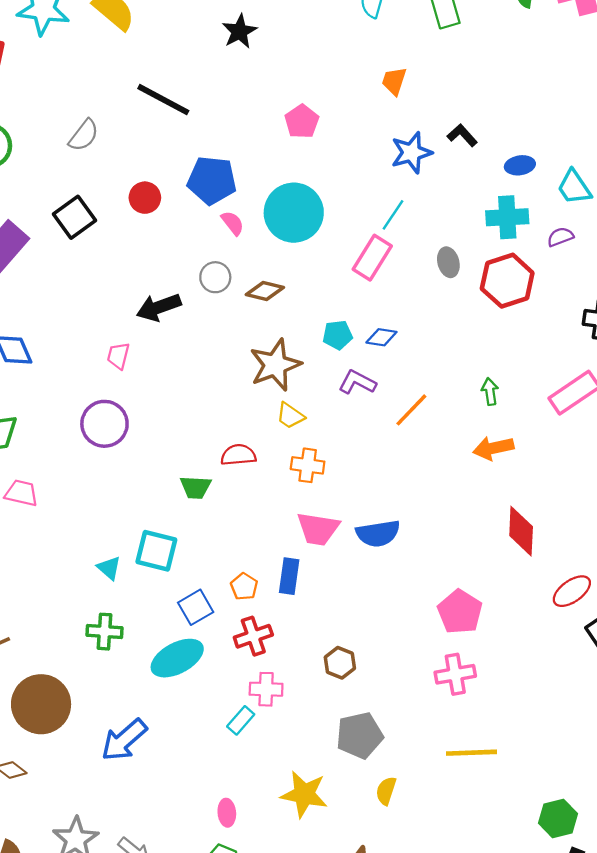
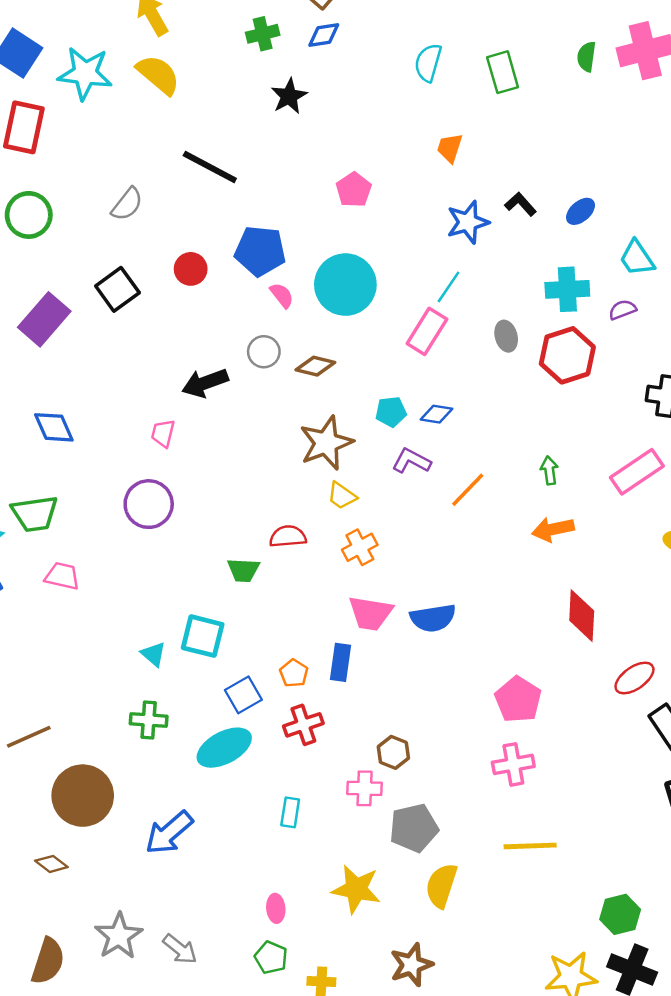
blue ellipse: (520, 165) -> (581, 211), moved, turned -32
orange cross: (308, 465) -> (360, 547), turned -36
pink cross: (266, 689) -> (365, 788), moved
cyan rectangle: (241, 720) -> (290, 812), turned -32
yellow semicircle: (386, 791) -> (441, 886), size x1.5

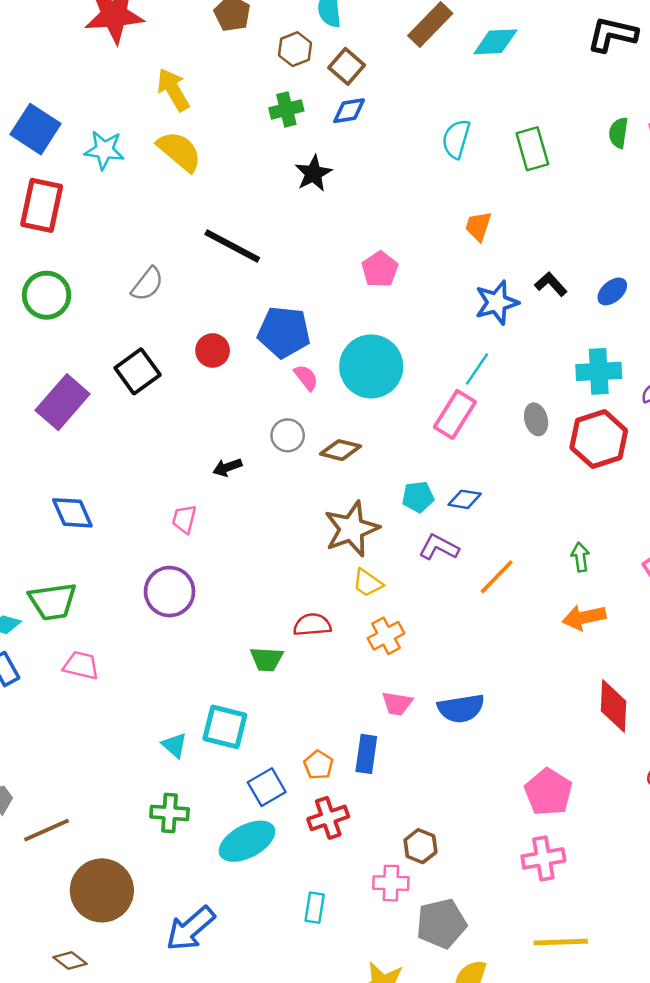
cyan star: (85, 73) -> (104, 150), size x0.7
black arrow: (205, 383) -> (227, 467), size x0.6
pink trapezoid: (371, 613) -> (397, 703), size x0.7

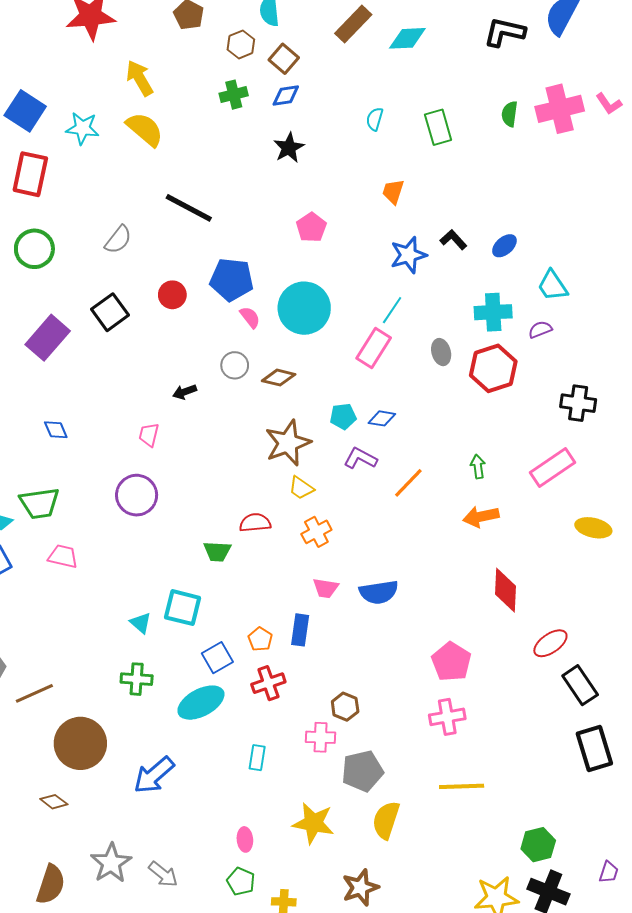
cyan semicircle: (456, 139) -> (375, 119), size x0.7
black star: (313, 173) -> (289, 148), moved
blue diamond: (72, 513) -> (56, 430), size x0.7

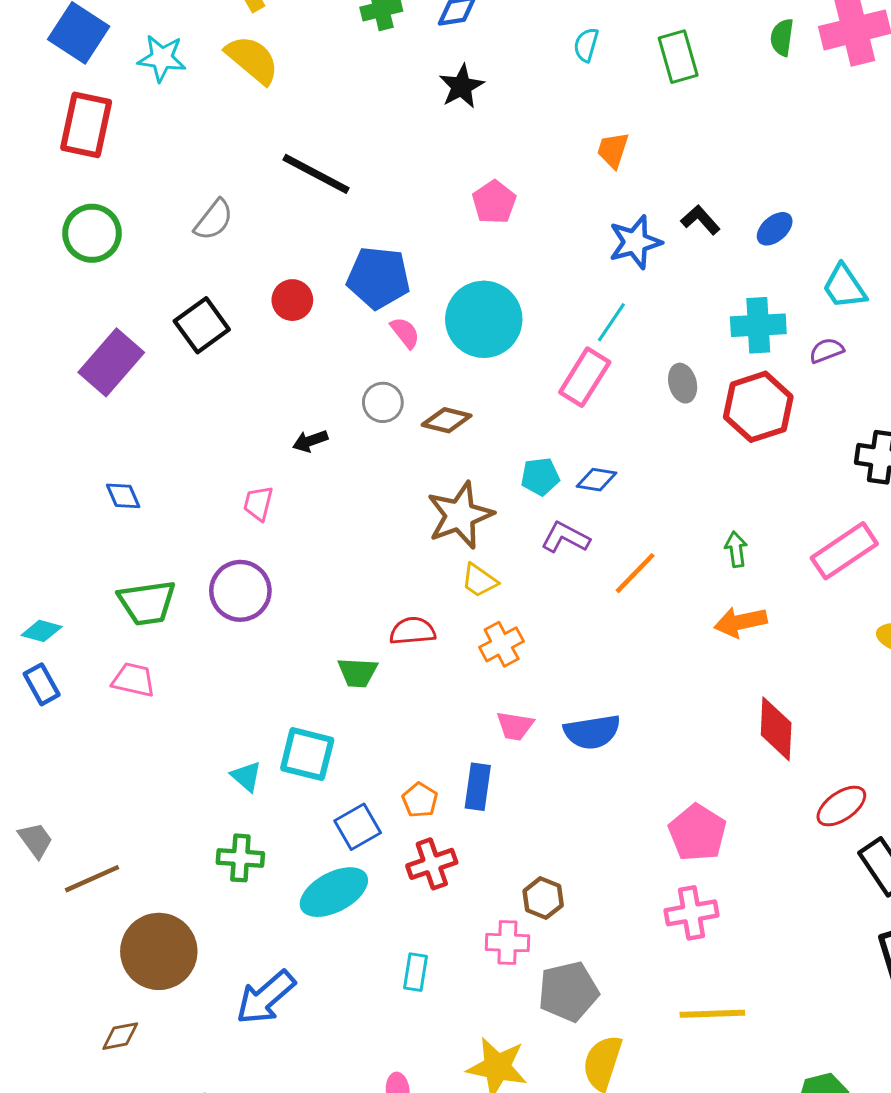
green trapezoid: (40, 503) -> (147, 603), moved
brown diamond: (54, 802) -> (120, 1036), turned -48

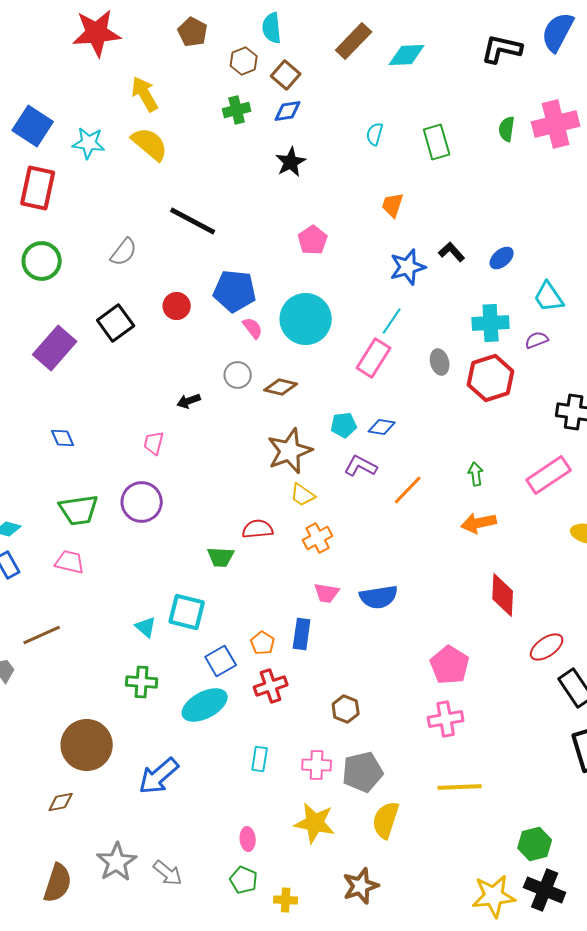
brown line: (92, 879) -> (42, 635), moved
pink cross: (507, 943) -> (317, 765), moved

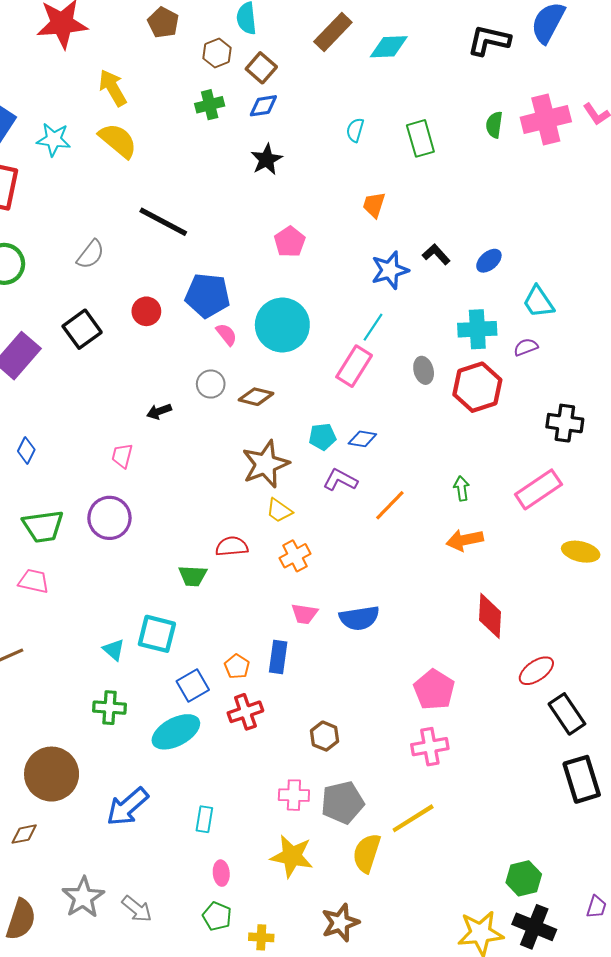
blue diamond: (63, 438) -> (26, 450), turned 50
cyan rectangle: (260, 759) -> (204, 819), moved
yellow line: (460, 787) -> (413, 818), moved, turned -30

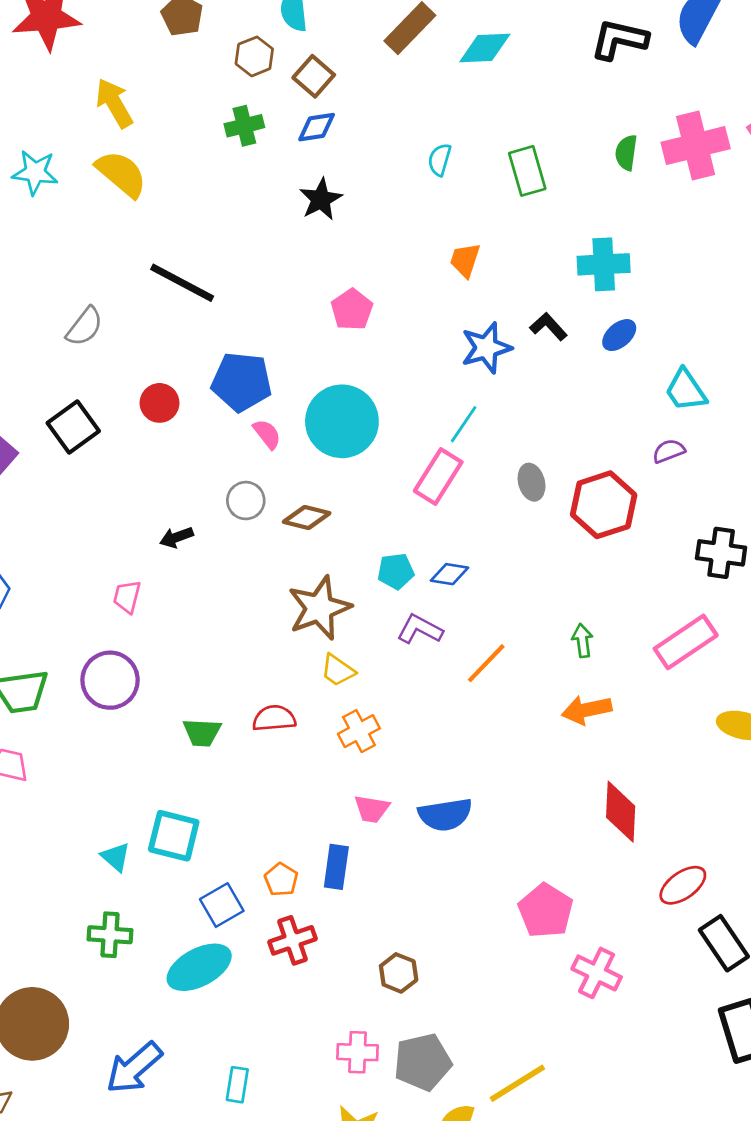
cyan cross: (477, 329) -> (604, 264), moved
green trapezoid: (193, 576) -> (202, 732), moved
pink cross: (430, 747) -> (597, 973), moved, turned 36

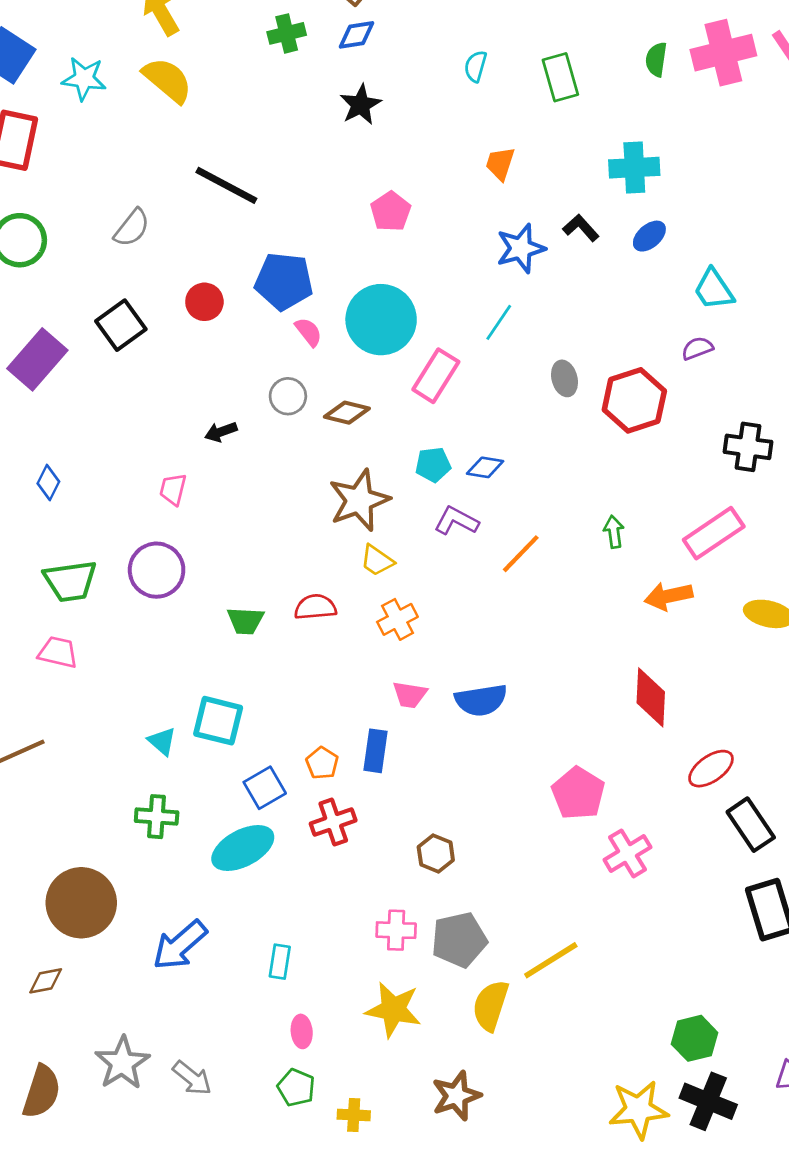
pink rectangle: (438, 476) -> (436, 376), moved
orange arrow: (587, 710) -> (669, 596), moved
pink cross: (597, 973) -> (627, 853), turned 33

